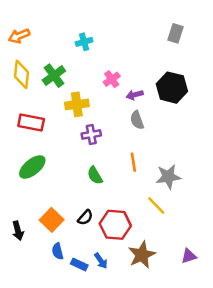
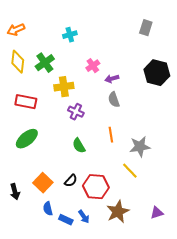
black hexagon: (172, 88) -> (157, 73), moved
purple cross: (91, 135) -> (76, 112), turned 35

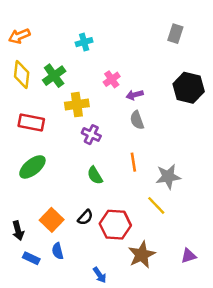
blue arrow: (84, 217) -> (100, 275), moved
blue rectangle: (66, 220) -> (31, 258), moved

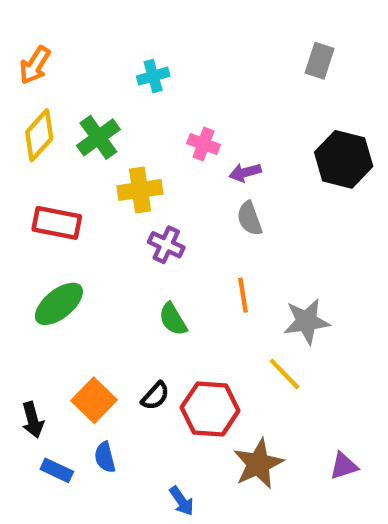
orange arrow: (19, 36) -> (35, 65), turned -35
yellow diamond: (22, 74) -> (39, 135), turned 36
pink cross: (112, 79) -> (204, 144), turned -35

